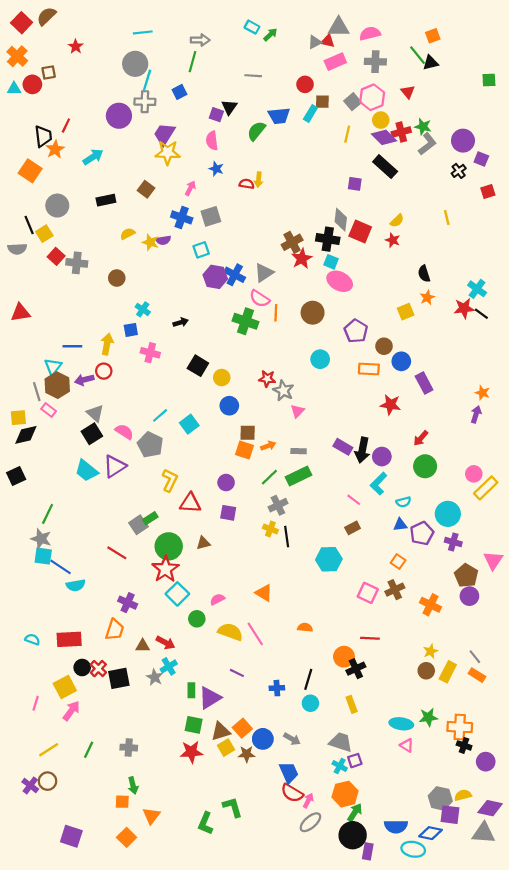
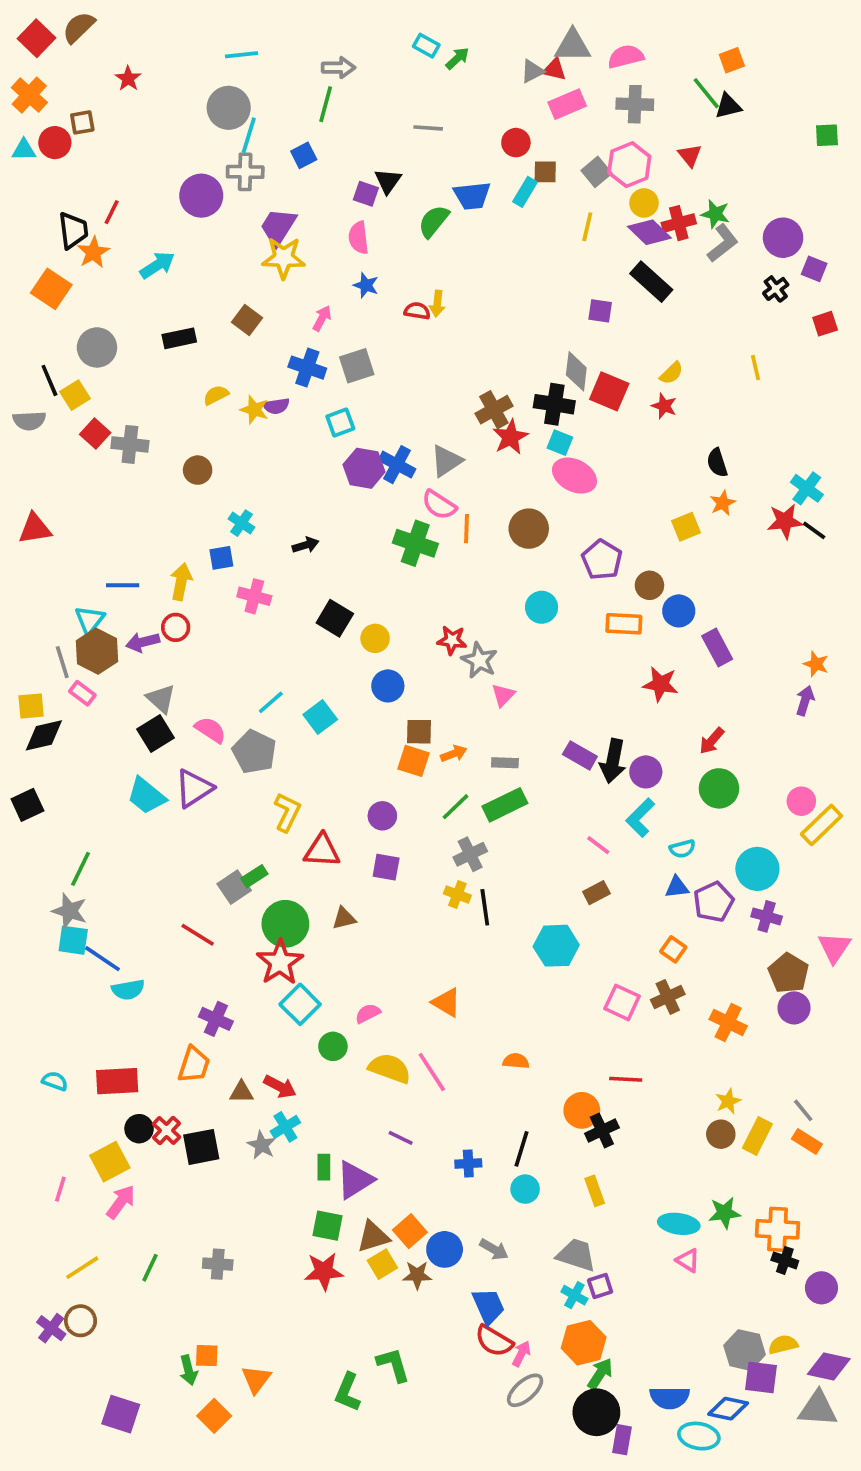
green arrow: (133, 785) -> (188, 1370), moved

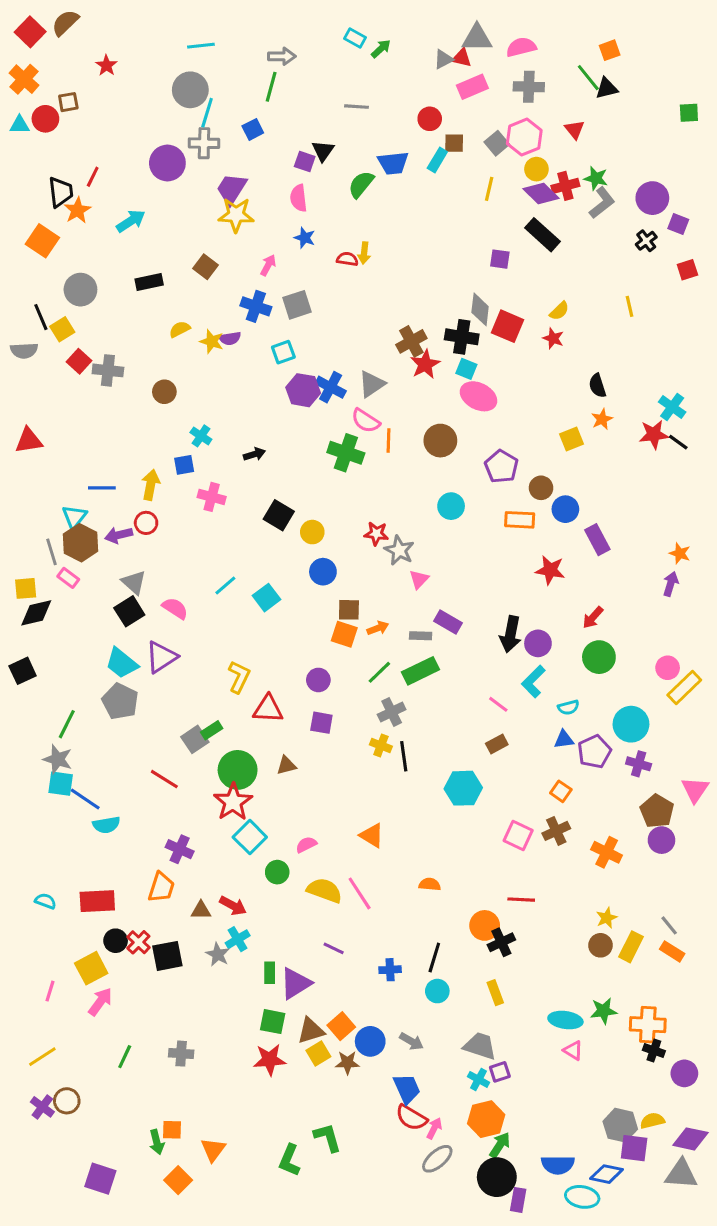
gray pentagon: (254, 752) -> (120, 701), moved
purple rectangle: (580, 755) -> (448, 622), moved
yellow line: (82, 1268) -> (42, 1057), moved

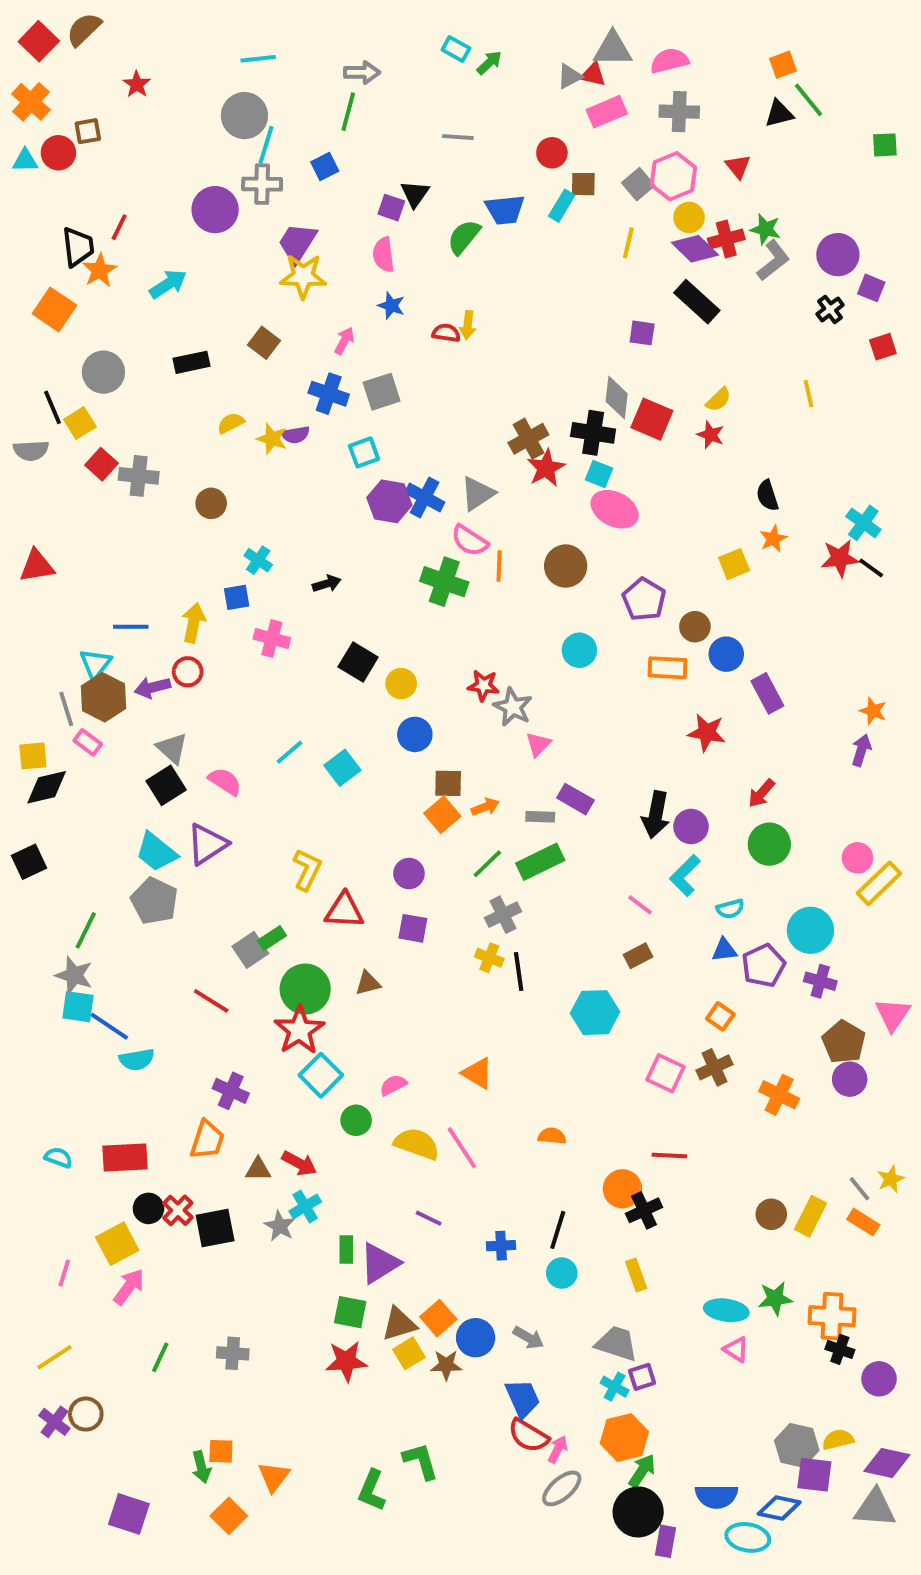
green line: (588, 78) -> (809, 100), moved
orange square: (344, 634) -> (442, 815), turned 32
yellow star: (607, 918) -> (891, 1179), moved

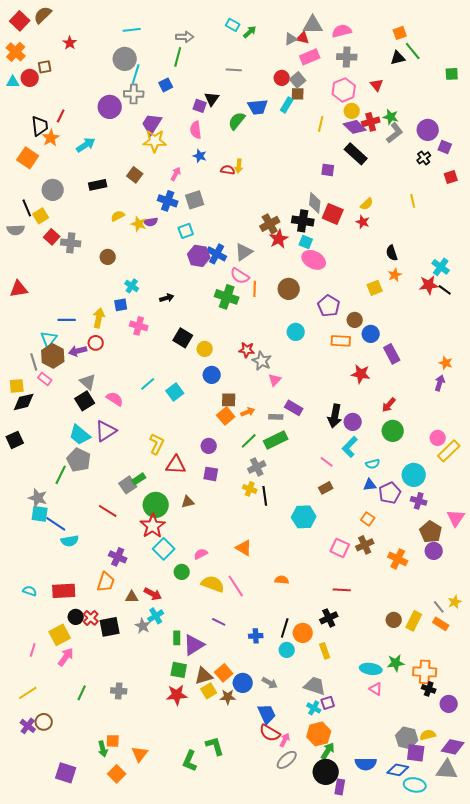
gray square: (638, 184) -> (298, 80), moved
green line: (86, 930) -> (61, 475), moved
orange circle: (622, 1189) -> (303, 633), moved
cyan ellipse: (748, 1537) -> (415, 785), moved

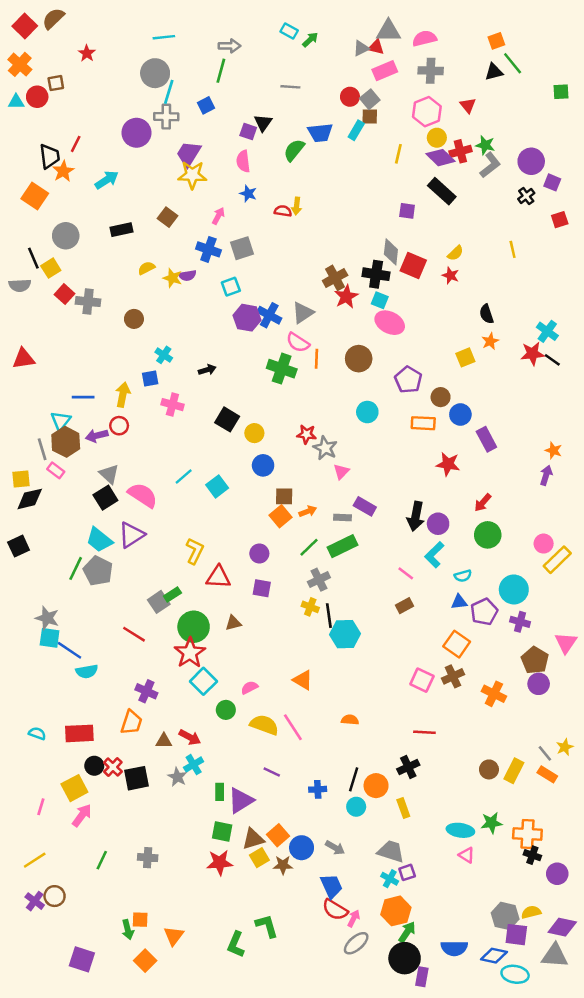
pink semicircle: (115, 399) -> (143, 495), size x1.4
green line: (61, 475) -> (76, 568), moved
cyan hexagon: (304, 517) -> (345, 634), moved
orange square: (368, 519) -> (457, 644), size x1.5

